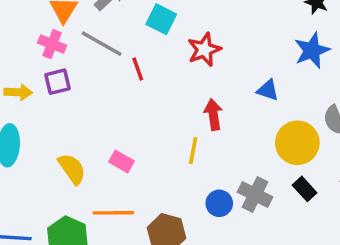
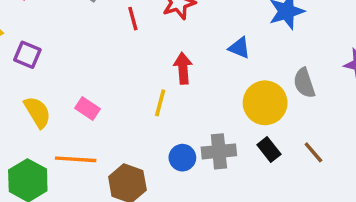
red line: (138, 69) -> (133, 19), moved
purple square: (57, 82) -> (27, 55), moved, turned 32
gray cross: (255, 194) -> (219, 151), turned -36

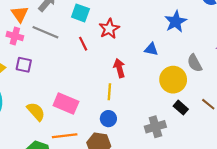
purple square: (27, 55) -> (24, 65), moved
pink rectangle: (88, 109) -> (66, 104), size x1.6
gray cross: (219, 151) -> (155, 127), moved
blue circle: (182, 158) -> (108, 119), moved

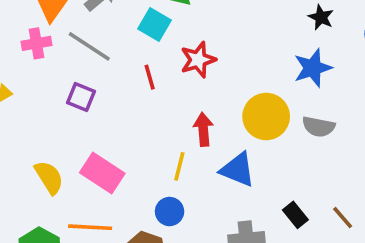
pink cross: (15, 36) -> (36, 43), turned -35
blue triangle: (151, 49) -> (238, 170), moved, size x1.5
gray semicircle: (195, 63) -> (319, 127), moved, turned -60
purple square: (24, 65) -> (81, 97), moved
yellow circle: (173, 80) -> (266, 116), moved

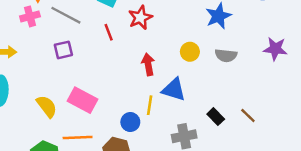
purple square: (81, 97) -> (63, 50), turned -30
yellow circle: (266, 116) -> (190, 52), size x0.6
yellow line: (179, 166) -> (150, 105), moved

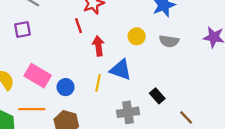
red line: (109, 32) -> (78, 26), moved
brown line: (248, 115) -> (186, 117), moved
blue circle: (130, 122) -> (66, 87), moved

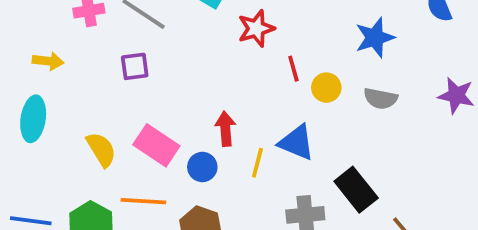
red line: (78, 26) -> (293, 69), moved
red arrow: (98, 46) -> (225, 129), moved
black rectangle: (157, 96) -> (356, 190), size x1.6

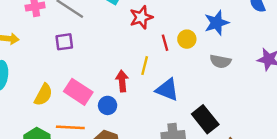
yellow circle: (326, 88) -> (187, 39), moved
yellow semicircle: (101, 149) -> (43, 95), turned 60
yellow line: (257, 163) -> (145, 66), moved

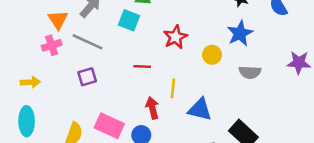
red star: (141, 17) -> (175, 37), moved
red line: (165, 43) -> (142, 66), moved, turned -63

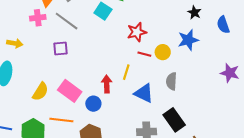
red line: (142, 66) -> (144, 54), moved
gray semicircle: (250, 72) -> (171, 81), moved, turned 78

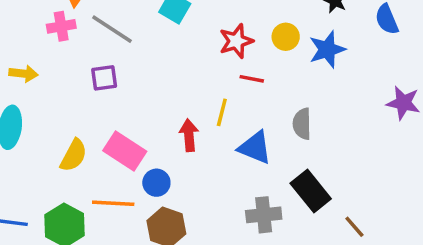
yellow circle: (163, 52) -> (286, 37), moved
blue circle: (93, 104) -> (156, 183), moved

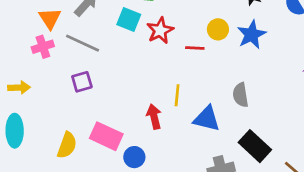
red star: (236, 41) -> (160, 30), moved
red line: (252, 79) -> (195, 48), moved

